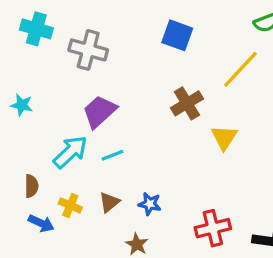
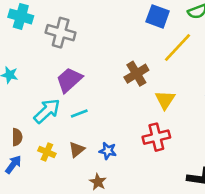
blue square: (177, 35) -> (158, 16), moved
blue arrow: (41, 223) -> (13, 164), moved, turned -78
red cross: (213, 228) -> (156, 137), moved

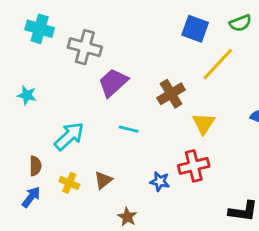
purple trapezoid: (69, 80) -> (113, 82), moved
cyan line: (79, 113) -> (129, 129), moved, turned 35
blue star: (108, 151) -> (160, 181), moved

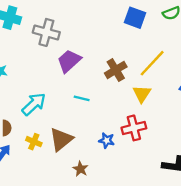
yellow line: (218, 64) -> (152, 63), moved
brown triangle: (103, 180) -> (61, 139), size x1.6

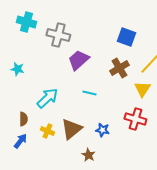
blue square: (135, 18) -> (126, 37), moved
red cross: (134, 128) -> (135, 119), turned 30
blue star: (107, 140) -> (102, 130), moved

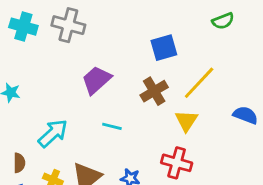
gray cross: (58, 35) -> (68, 25), moved
blue square: (126, 37) -> (164, 48), turned -36

